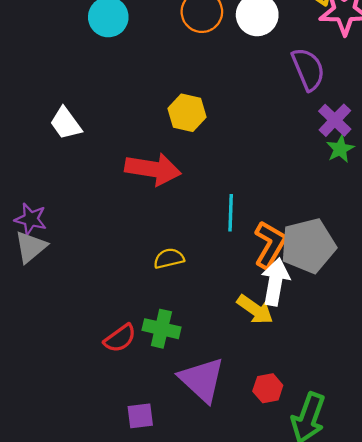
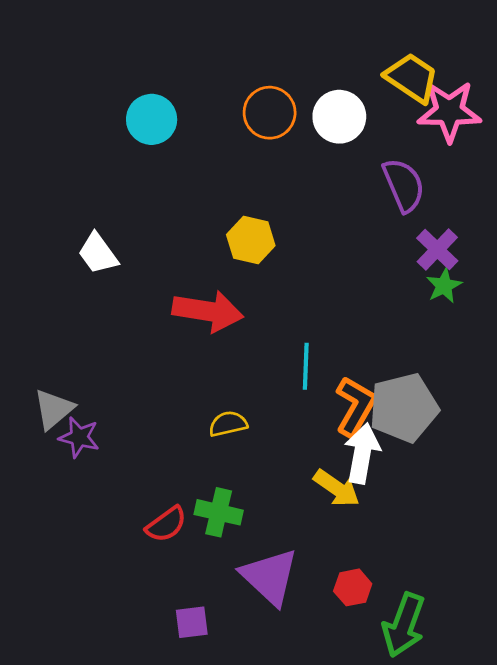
purple star: (31, 219) -> (79, 437), moved

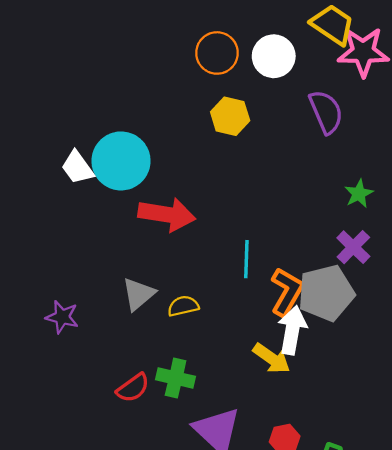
cyan circle: (152, 119) -> (121, 161), moved, size x1.4
yellow hexagon: (251, 240) -> (230, 116), moved
purple cross: (437, 249) -> (353, 247), moved
gray triangle: (54, 409) -> (138, 294), moved

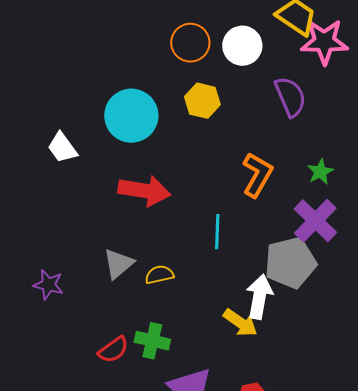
cyan circle: (121, 161) -> (131, 116), moved
purple cross: (353, 247) -> (315, 221), size x1.4
orange L-shape: (287, 292) -> (257, 175), moved

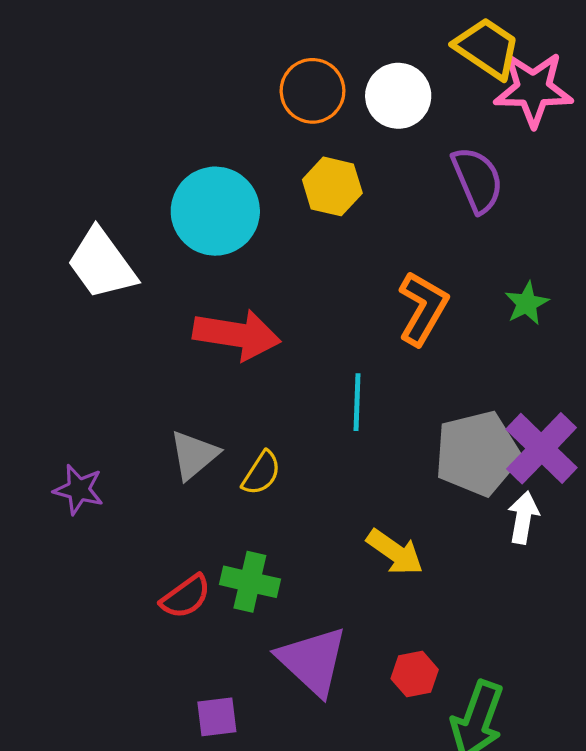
white trapezoid: (62, 148) -> (102, 264), size x1.4
purple cross: (315, 221) -> (542, 448), moved
yellow semicircle: (159, 275) -> (261, 473), turned 136
white arrow: (259, 297) -> (523, 518), moved, size x0.7

